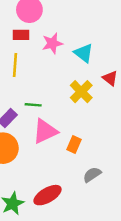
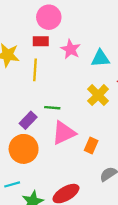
pink star: (52, 43) -> (71, 49), turned -30
cyan triangle: (84, 53) -> (100, 58), turned -42

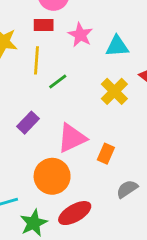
green line: (52, 108) -> (58, 81), moved, turned -42
orange circle: (24, 149) -> (52, 176), moved

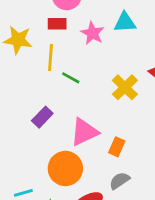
cyan triangle: (117, 46) -> (125, 22), moved
green line: (58, 81) -> (71, 78), turned 66
gray semicircle: (127, 189) -> (119, 181), moved

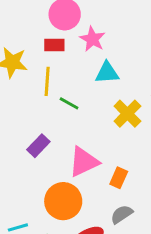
cyan triangle: (125, 22) -> (107, 73), moved
pink star: (92, 33) -> (92, 39), moved

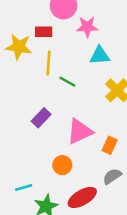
pink star: (92, 39) -> (87, 27), turned -30
red rectangle: (54, 45) -> (44, 32), moved
orange circle: (63, 201) -> (62, 165), size x0.6

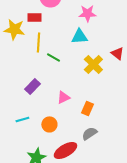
pink star: (87, 27) -> (87, 13), moved
pink triangle: (80, 131) -> (63, 97), size x0.6
cyan line: (24, 188) -> (22, 119), moved

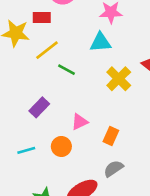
yellow line: (38, 42) -> (47, 50), turned 48
orange circle: (49, 124) -> (61, 146), moved

